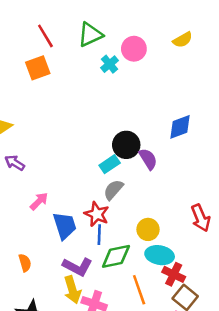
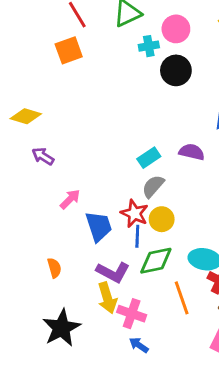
cyan cross: (110, 64) -> (149, 46), turned 30
black circle: (126, 145) -> (176, 70), moved
purple semicircle: (148, 159) -> (192, 152), turned -45
yellow circle: (148, 229) -> (162, 219), moved

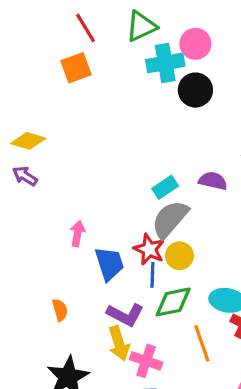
cyan cross: (149, 46) -> (165, 63), size x1.6
purple arrow: (43, 156) -> (25, 176), moved
gray semicircle: (153, 186) -> (170, 219), size x1.5
pink arrow: (70, 199) -> (78, 233), turned -35

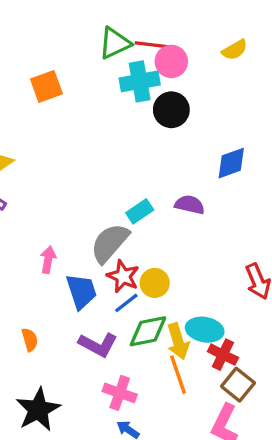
red line: (85, 28) -> (151, 45), moved, turned -52
gray semicircle: (170, 219) -> (110, 243), moved
blue line: (152, 275) -> (126, 303), turned 50
yellow arrow: (119, 343) -> (178, 341), moved

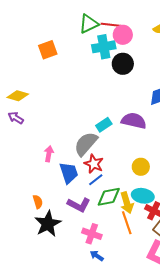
purple semicircle: (190, 205) -> (134, 121), size x1.4
yellow circle: (155, 283) -> (141, 167), moved
black star: (38, 410) -> (48, 224), moved

